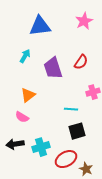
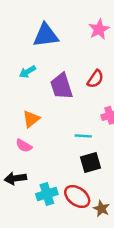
cyan arrow: (25, 56) -> (28, 72), turned -152
cyan cross: (41, 147) -> (47, 194), moved
red ellipse: (66, 159) -> (77, 196), turned 65

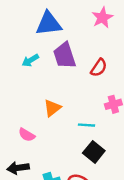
purple trapezoid: (61, 86) -> (65, 55), moved
orange triangle: (31, 119) -> (52, 108), moved
black square: (91, 163) -> (94, 152), turned -35

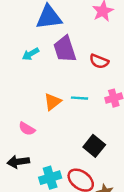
red semicircle: (99, 68) -> (99, 61), turned 78
cyan line: (87, 125) -> (79, 98), moved

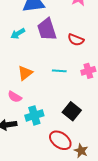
orange triangle: (53, 102) -> (25, 73), moved
cyan cross: (50, 178) -> (34, 115), moved

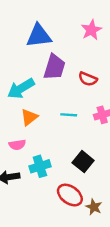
purple trapezoid: (47, 29) -> (54, 67), turned -145
cyan arrow: (18, 34) -> (21, 89), moved, size x1.6
pink semicircle: (15, 97) -> (17, 145), turned -40

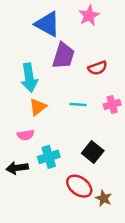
pink star: (91, 30) -> (89, 16), moved
blue triangle: (39, 36) -> (48, 24), turned 36
red semicircle: (88, 79) -> (98, 68), turned -42
cyan arrow: (21, 89) -> (29, 78), turned -68

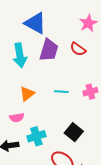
pink star: (89, 16) -> (88, 23), moved
red semicircle: (98, 68) -> (78, 49), moved, turned 56
cyan arrow: (29, 78) -> (20, 55), moved

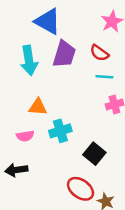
cyan line: (61, 92) -> (104, 77), moved
orange triangle: (27, 94) -> (38, 107), turned 42
cyan cross: (36, 136) -> (60, 131), moved

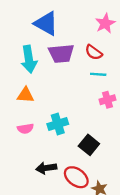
purple trapezoid: (64, 54) -> (61, 53), turned 68
orange triangle: (38, 107) -> (25, 95), moved
black arrow: (16, 170) -> (46, 168), moved

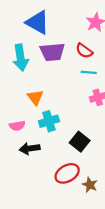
orange triangle: (25, 95) -> (35, 97), moved, turned 48
black arrow: (46, 168) -> (30, 148), moved
red ellipse: (76, 177) -> (67, 173), turned -65

